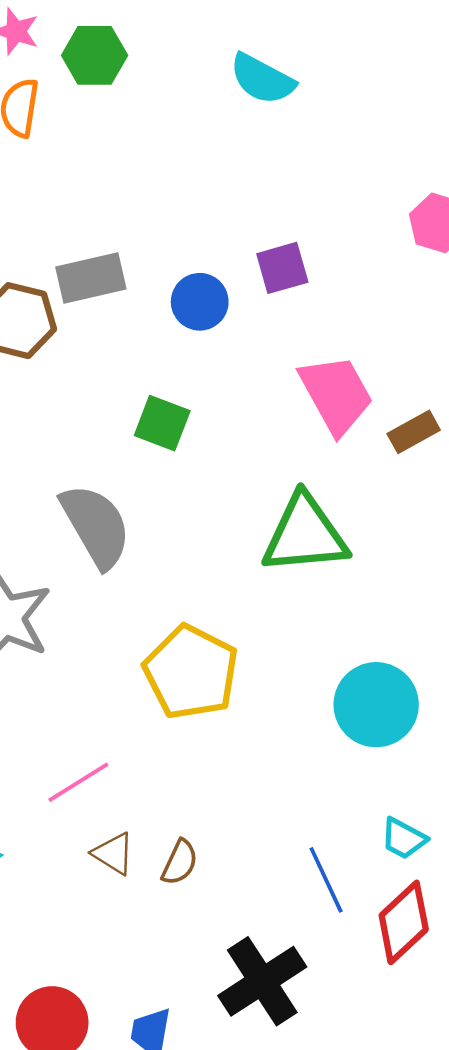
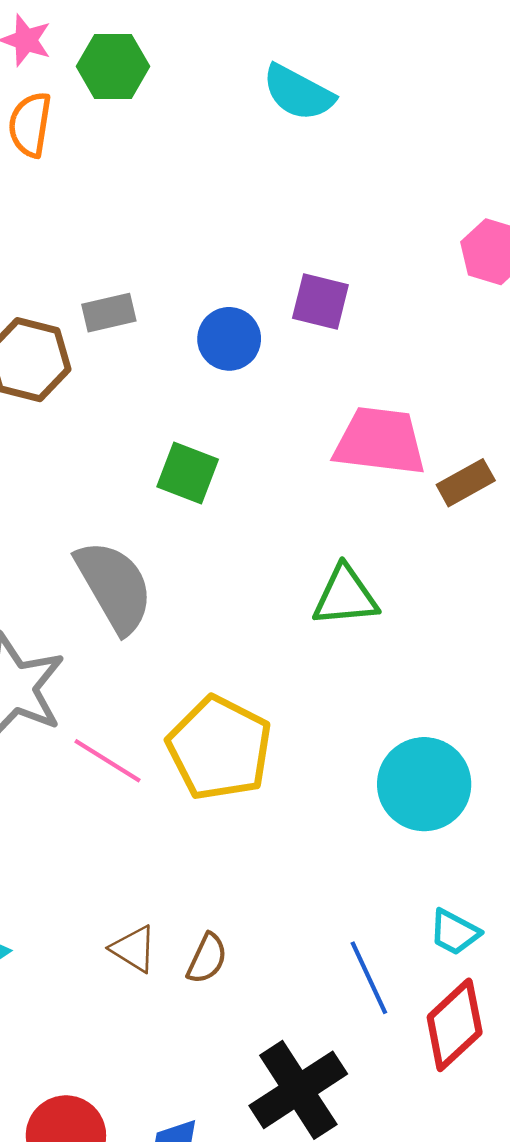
purple square: (282, 268) -> (320, 302), turned 30
gray rectangle: (91, 278) -> (109, 313), size x0.7
pink trapezoid: (336, 394) -> (380, 441), turned -54
green triangle: (305, 535) -> (345, 596), size x0.7
pink line: (78, 782) -> (107, 761), moved, turned 64

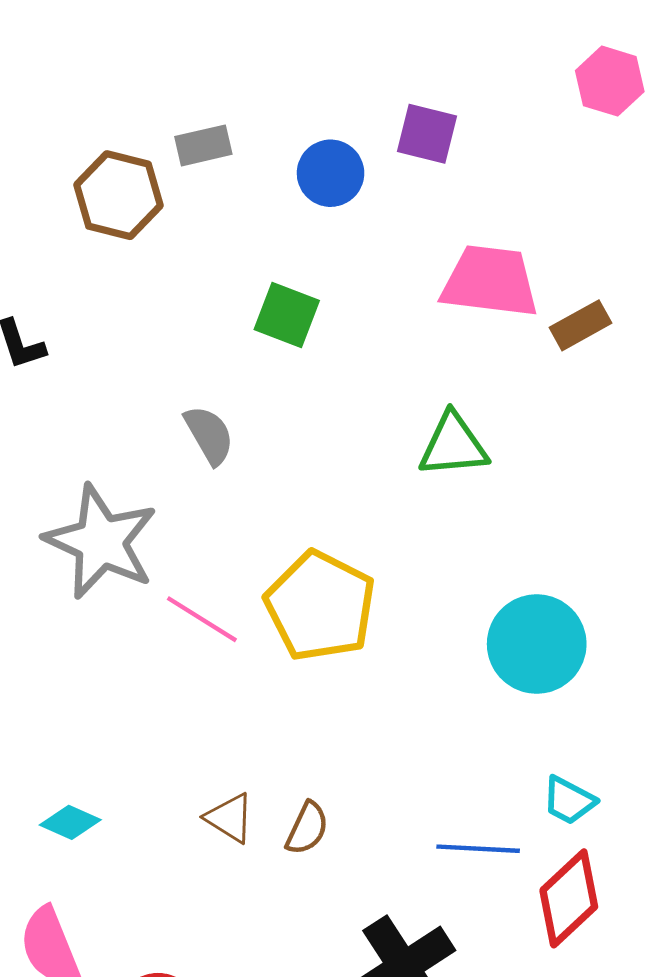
gray semicircle: (114, 586) -> (209, 435), size x0.6
blue line: (369, 978) -> (478, 849), turned -62

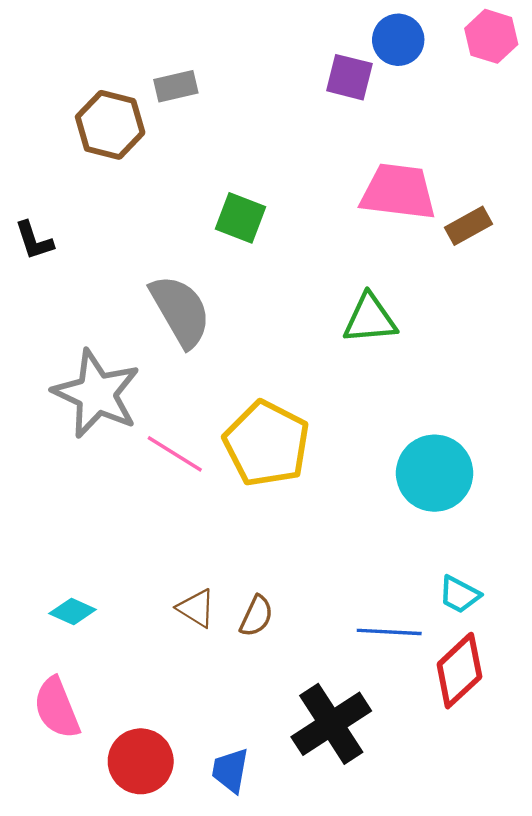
blue circle: (331, 173) -> (398, 40), moved
gray semicircle: (209, 435) -> (180, 311), size x1.6

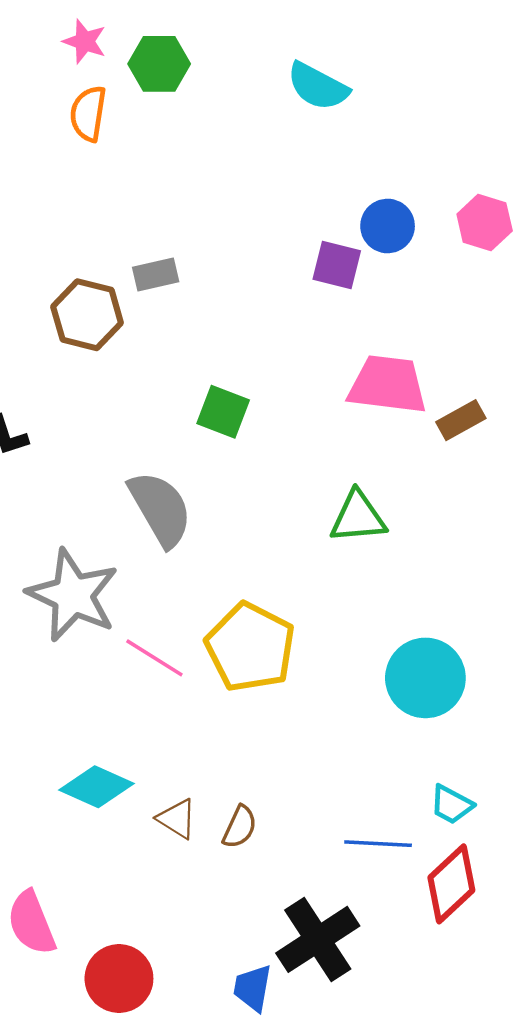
cyan diamond: (73, 612) -> (96, 787), moved, size x1.5
blue trapezoid: (230, 770) -> (253, 988), moved

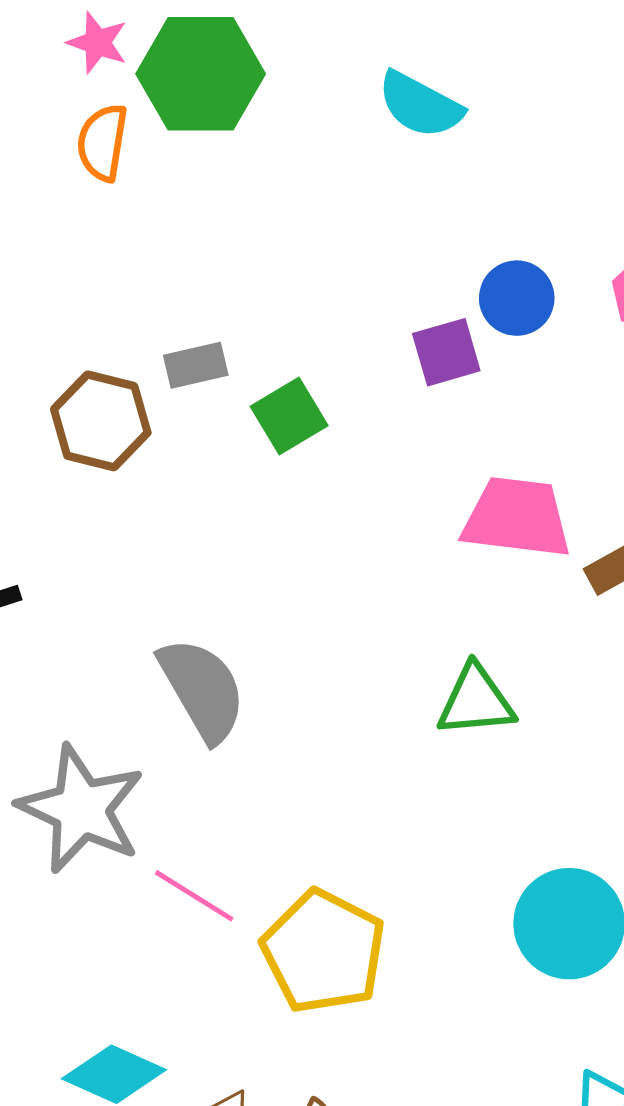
green hexagon: (159, 64) -> (201, 74), size x1.5
purple square: (337, 265) -> (446, 352), turned -30
green square: (223, 412) -> (289, 416), moved, turned 38
yellow pentagon: (250, 647) -> (323, 951), moved

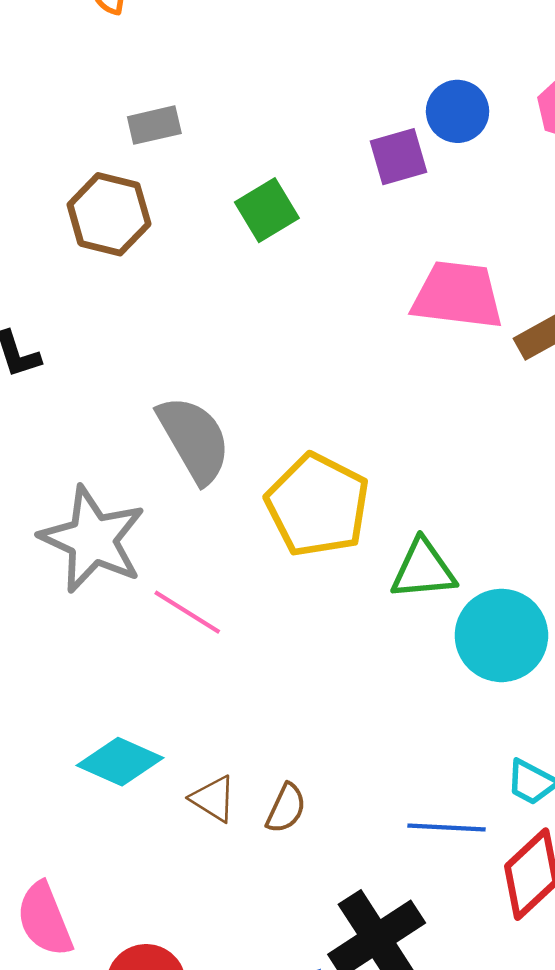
gray rectangle: (196, 365) -> (154, 125), moved
green triangle: (476, 701) -> (423, 570), moved
yellow pentagon: (323, 951) -> (318, 505), moved

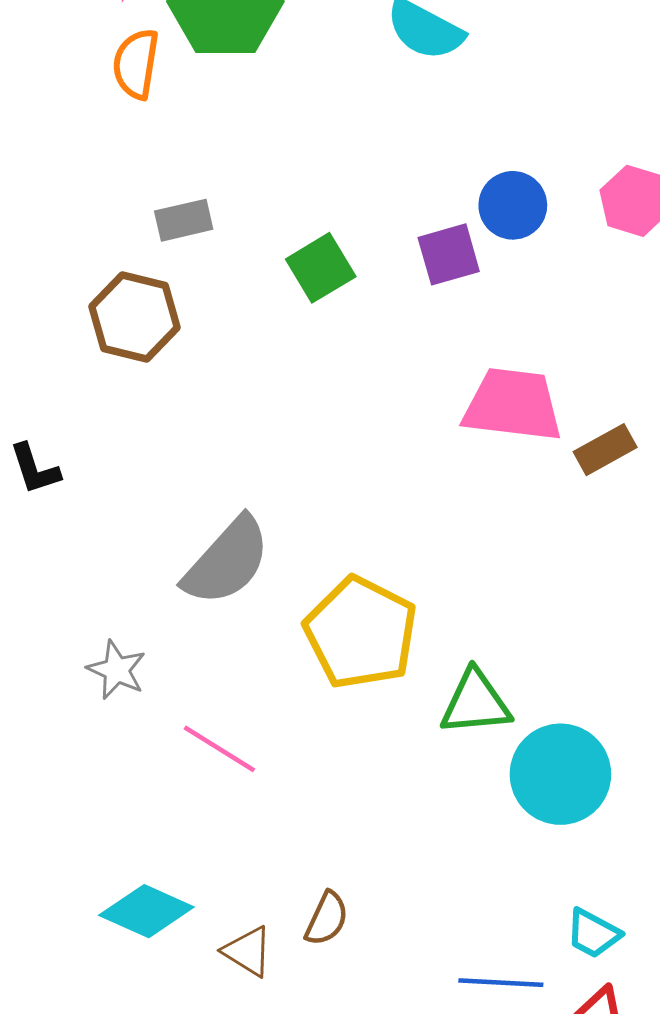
green square: (267, 210) -> (321, 268), moved
gray semicircle: (194, 439) -> (227, 561), turned 72
gray star: (93, 539) -> (117, 670), size x0.5
brown semicircle: (286, 808) -> (327, 919), moved

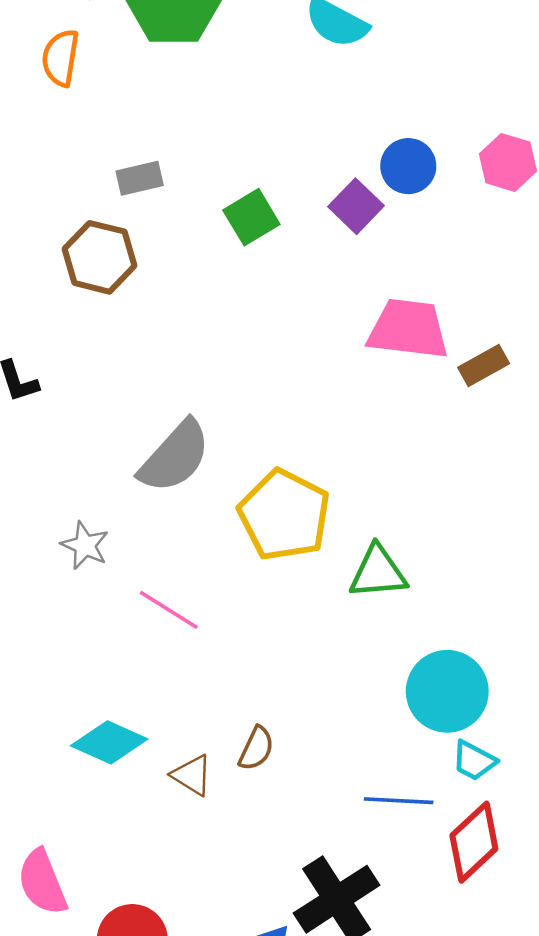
orange semicircle: (136, 64) -> (61, 58), moved
purple square: (449, 254) -> (356, 206), turned -30
cyan circle: (560, 774) -> (447, 691), moved

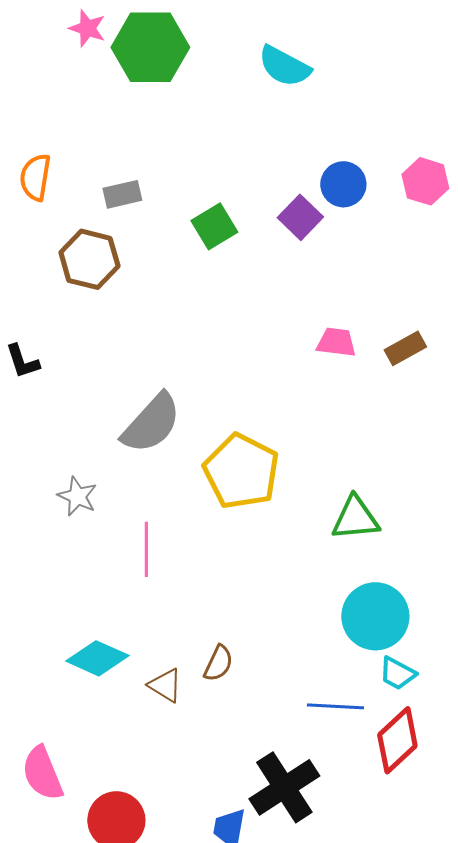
orange semicircle: (61, 58) -> (35, 177), moved
pink trapezoid: (408, 329) -> (336, 342), moved, size x0.6
green triangle: (378, 572) -> (355, 518), moved
pink line: (169, 610) -> (146, 549), turned 58

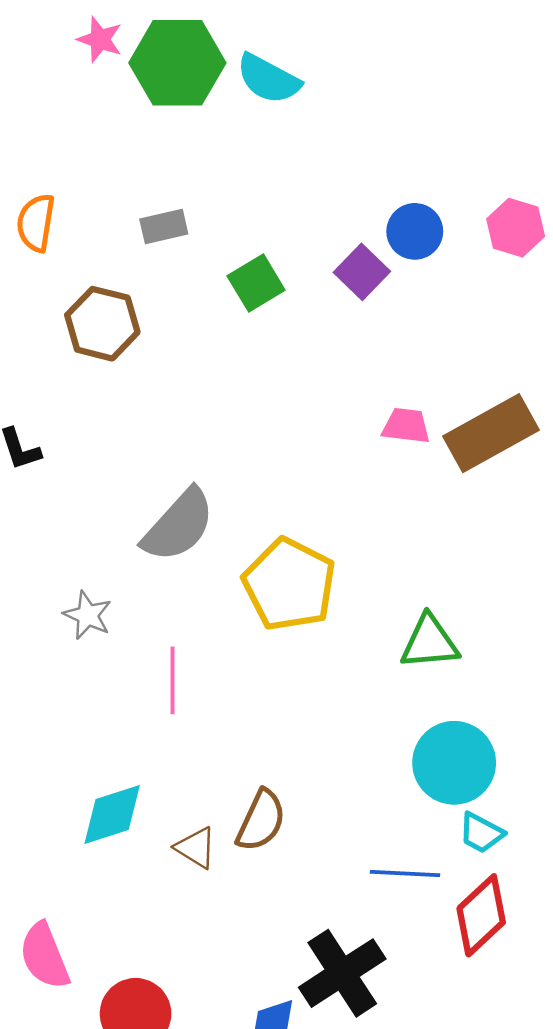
cyan semicircle: (284, 66) -> (268, 79), moved
gray rectangle: (122, 194) -> (164, 226), moved
brown rectangle: (405, 348) -> (491, 433), size x1.8
cyan diamond: (97, 658) -> (112, 814), turned -42
brown semicircle: (218, 663) -> (261, 821), size x1.4

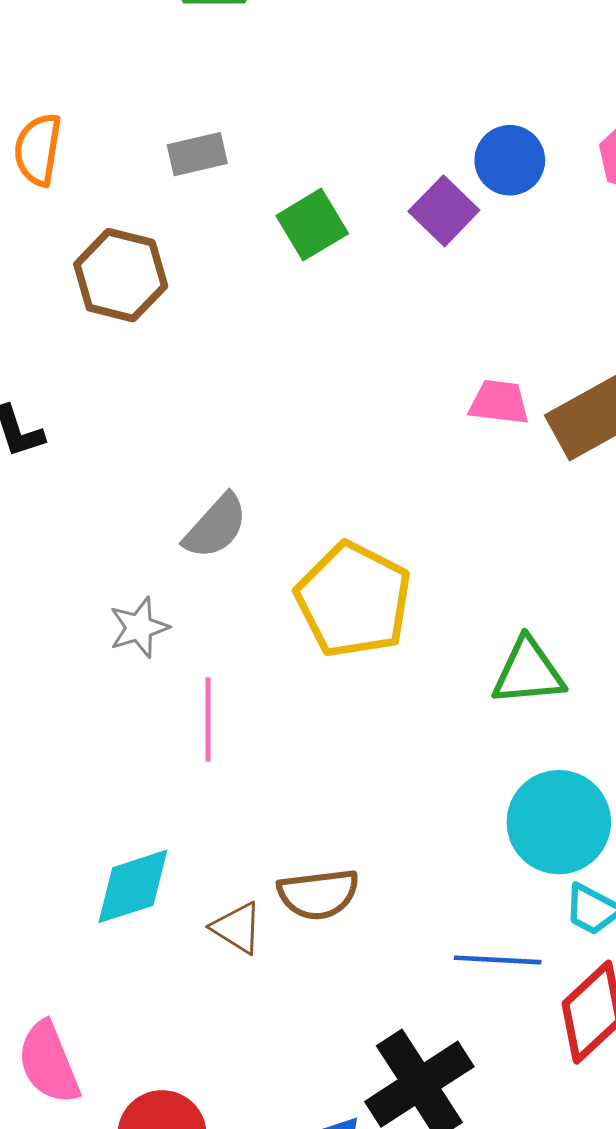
gray semicircle: (179, 525) -> (216, 526), size x0.7
gray star: (88, 615) -> (139, 628), moved, turned 30
brown semicircle: (261, 821) -> (318, 894), turned 58

